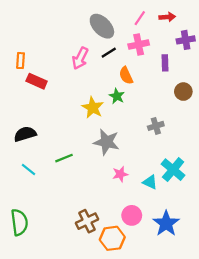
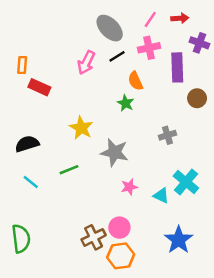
purple cross: (186, 40) -> (199, 43), turned 30
purple rectangle: (165, 63) -> (177, 67), size x1.6
yellow star: (93, 108) -> (81, 128), moved
pink circle: (132, 215) -> (119, 228), moved

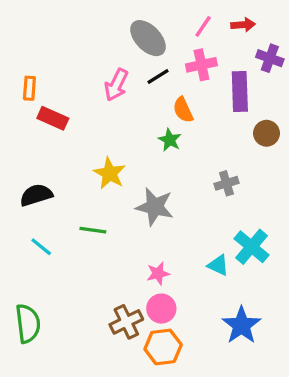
green line: (69, 170) -> (93, 230), turned 30
pink star: (129, 187) -> (158, 273), moved

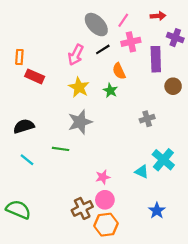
pink line: (203, 26) -> (123, 20), moved
yellow star: (110, 173) -> (79, 87), moved
gray star: (155, 207) -> (80, 122), moved, turned -30
green semicircle: (28, 324) -> (18, 210), turned -60
blue star: (241, 325) -> (157, 211), size x0.7

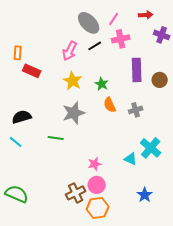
purple rectangle: (156, 59) -> (137, 70), moved
orange semicircle: (119, 71) -> (110, 105), moved
cyan line: (27, 160) -> (16, 142), moved

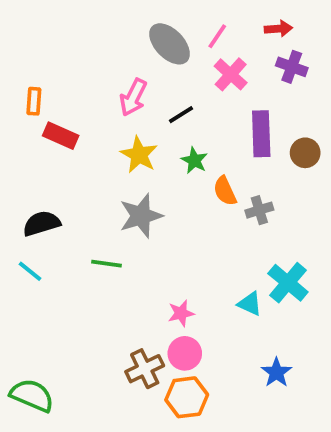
purple cross: (162, 35) -> (292, 67), moved
pink cross: (121, 39) -> (231, 74), turned -36
black line: (95, 46) -> (181, 115), moved
orange semicircle: (110, 105) -> (225, 191), moved
green semicircle: (17, 194) -> (32, 395), moved

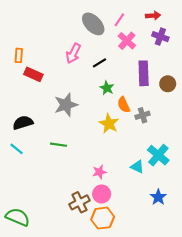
yellow star: (139, 155) -> (109, 124), moved
gray star: (141, 216) -> (66, 105), moved
blue star: (276, 372) -> (158, 197), moved

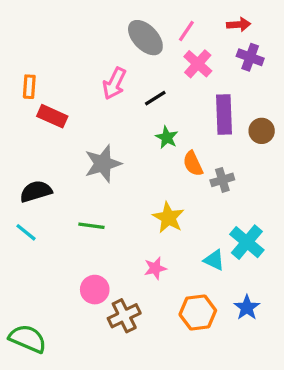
yellow star: (109, 124) -> (168, 218), moved
pink circle: (102, 194) -> (95, 290), moved
orange hexagon: (103, 218) -> (198, 312), moved

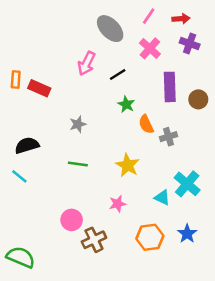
pink line: (186, 31) -> (149, 16), moved
orange rectangle: (29, 87) -> (16, 80), moved
gray star: (103, 164) -> (78, 124), size x0.6
green line: (91, 226) -> (78, 164), moved

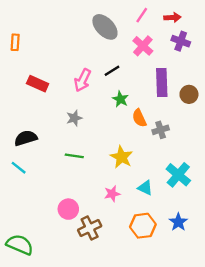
pink arrow: (87, 63) -> (83, 80), moved
orange rectangle: (16, 80) -> (15, 42), moved
cyan triangle: (162, 198) -> (145, 188), moved

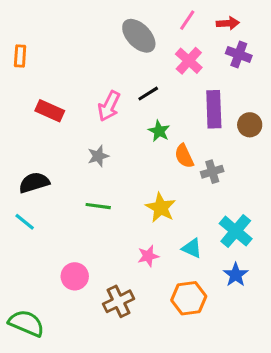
pink circle: (68, 209) -> (75, 276), moved
blue star: (178, 222) -> (236, 275), moved

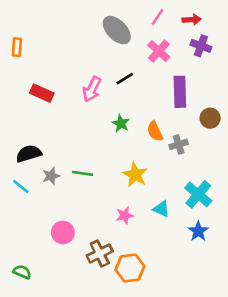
brown circle: (250, 125) -> (210, 118), moved
green star: (159, 131) -> (121, 123), moved
gray star: (98, 156) -> (51, 176), moved
orange hexagon: (189, 298) -> (130, 268), moved
green semicircle: (26, 323) -> (22, 272), size x0.6

